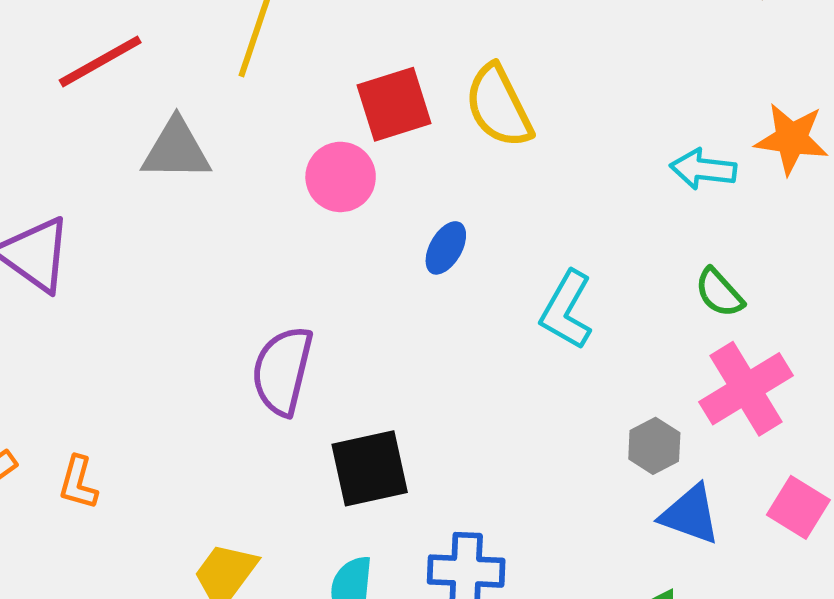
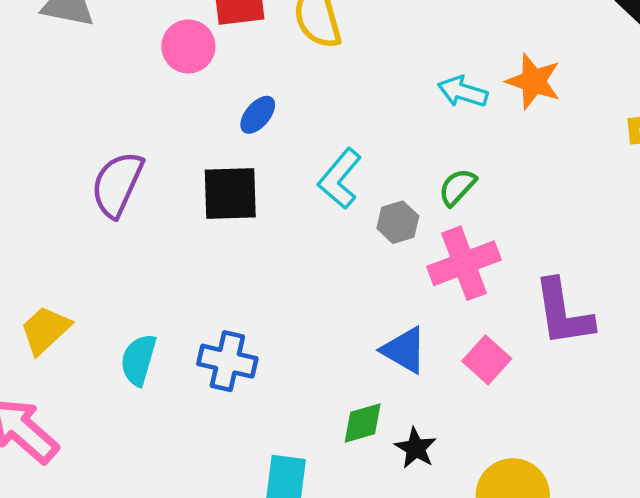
green semicircle: (719, 293) -> (457, 187), turned 75
gray hexagon: (654, 446) -> (398, 222), moved
black square: (370, 468) -> (230, 193), moved

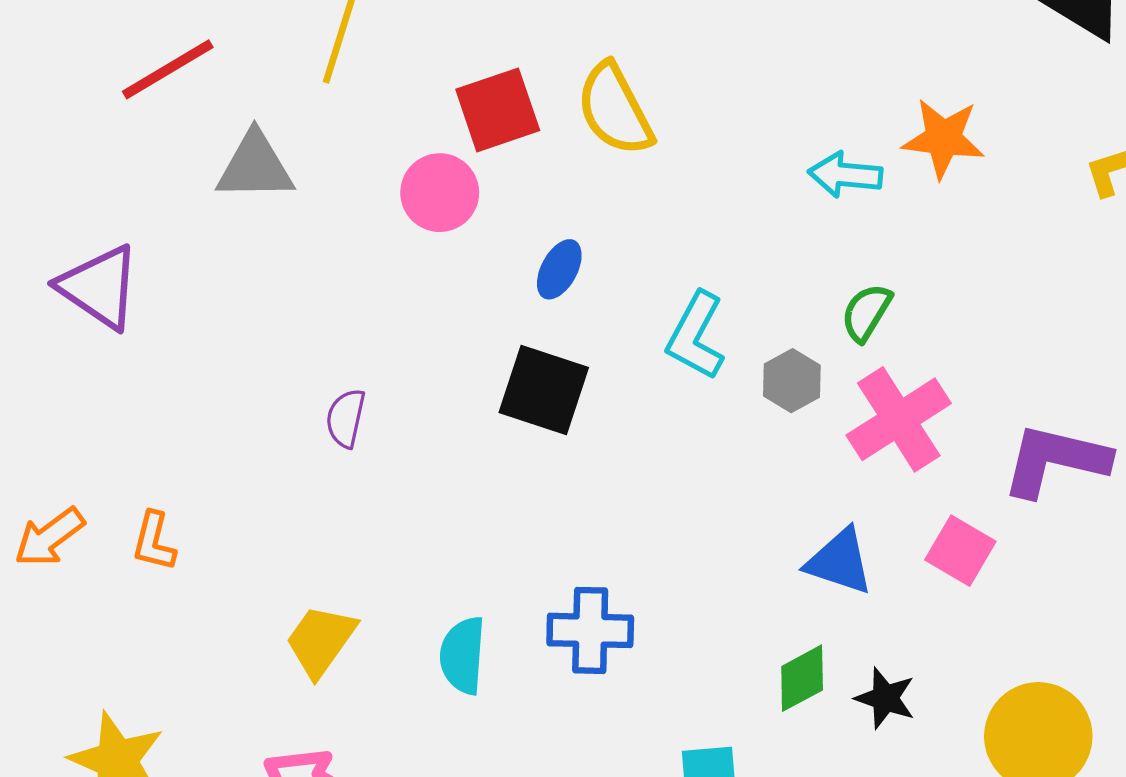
purple semicircle: (117, 184) -> (346, 418), moved, size x0.6
black square: (230, 193) -> (544, 390), turned 32
purple L-shape: (563, 313) -> (1055, 460), turned 124

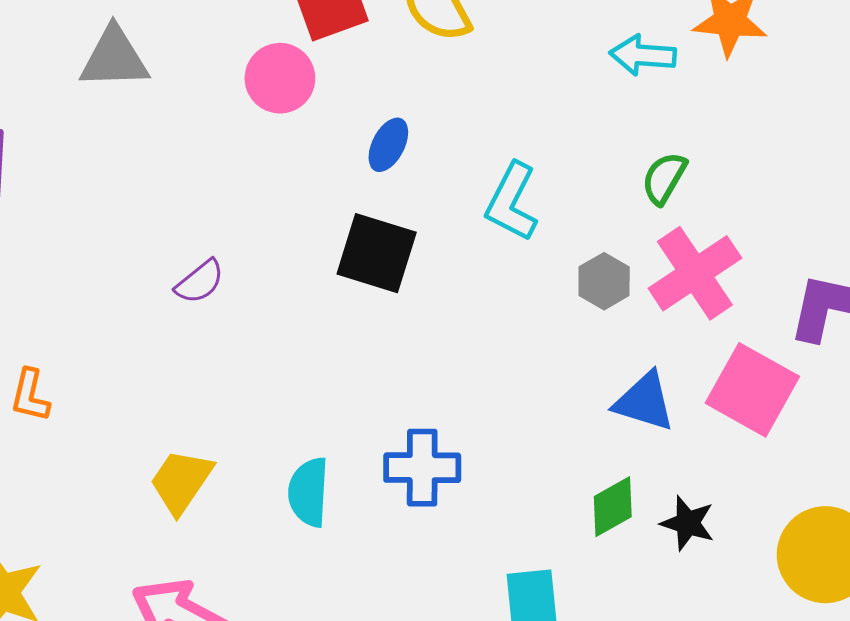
gray hexagon: (792, 381) -> (604, 281), moved
purple semicircle: (346, 418) -> (200, 282), turned -140
pink square: (960, 551) -> (752, 390), size x1.5

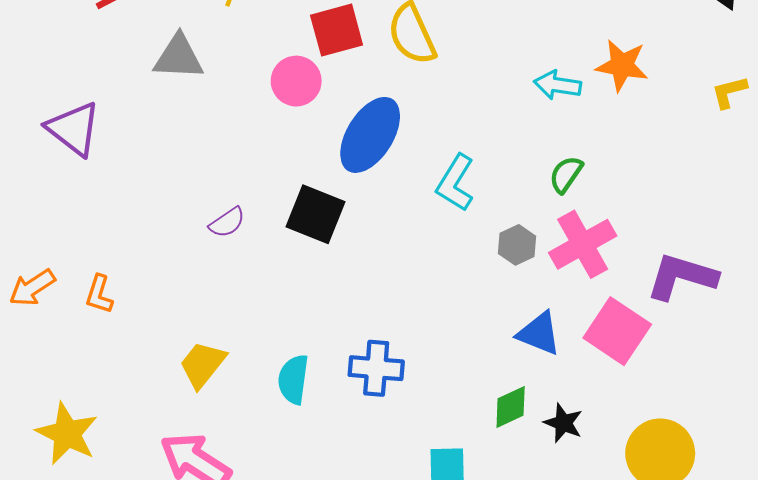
blue ellipse: (388, 145) -> (370, 135), size x2.0
black square: (377, 253) -> (315, 214), moved

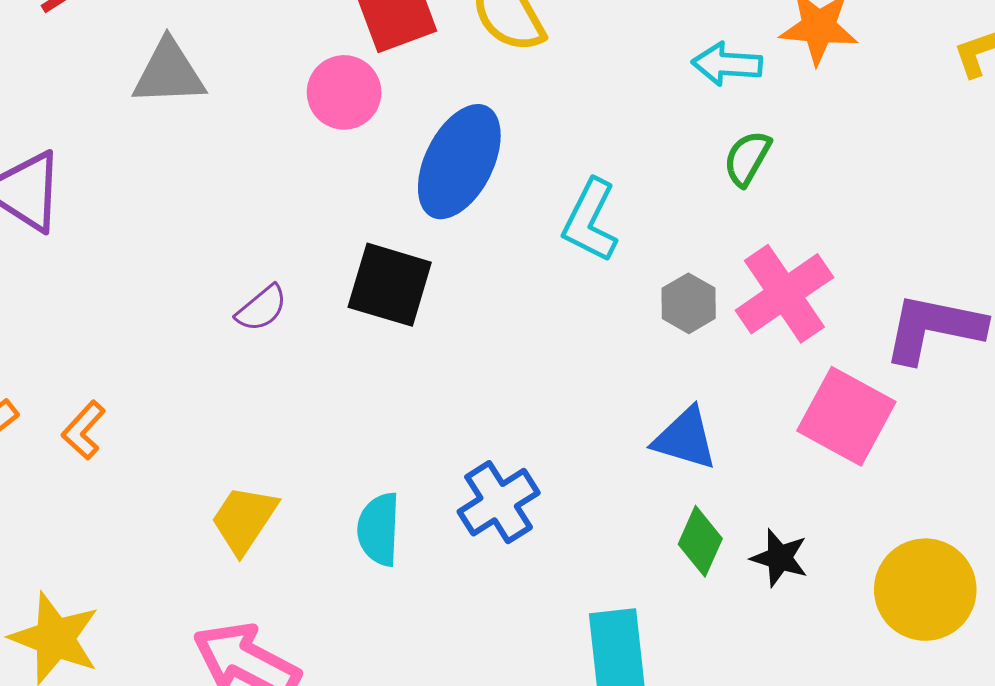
green semicircle: (566, 174) -> (747, 158), moved
orange L-shape: (99, 294) -> (84, 430), turned 30
blue triangle: (539, 333) -> (685, 439), moved
blue cross: (376, 368) -> (499, 502), turned -32
green diamond: (511, 407) -> (700, 541), turned -36

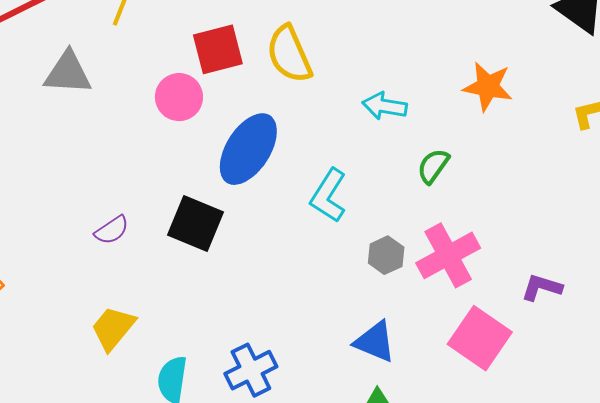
cyan arrow: (727, 64) -> (385, 106), moved
purple L-shape: (934, 328) -> (542, 287), size x0.6
yellow trapezoid: (244, 519) -> (113, 328), moved

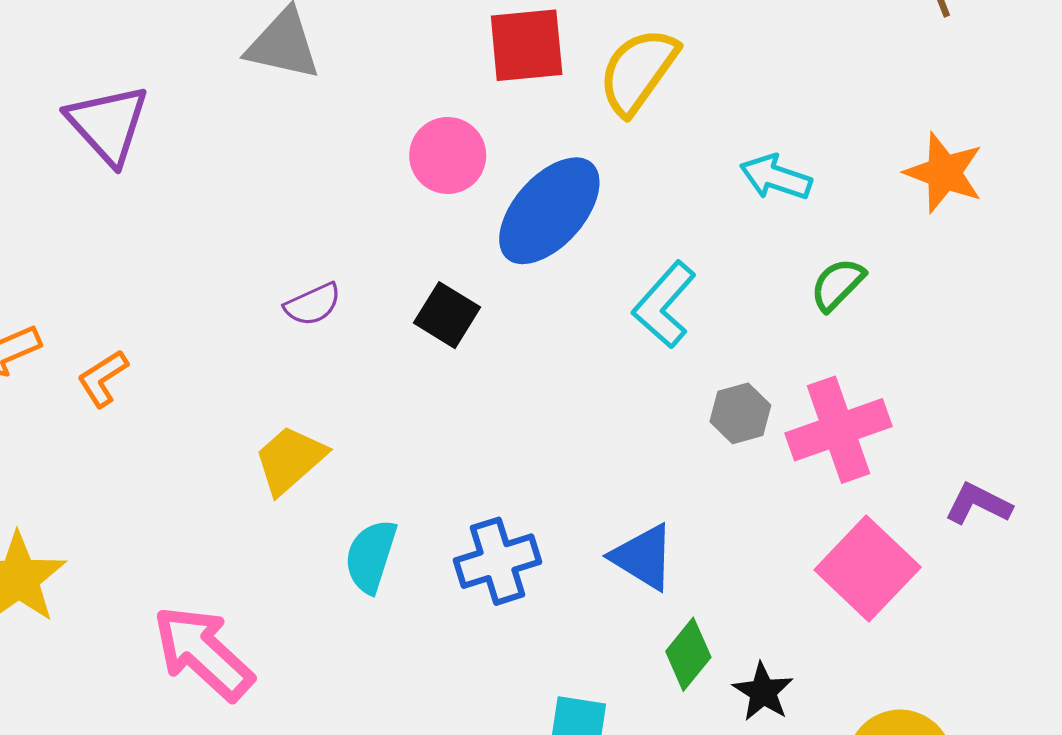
yellow semicircle: (289, 54) -> (638, 71), turned 50
pink circle: (179, 97) -> (448, 155), moved
black square: (196, 223) -> (447, 315), size x0.7
blue triangle: (375, 342) -> (643, 557), moved

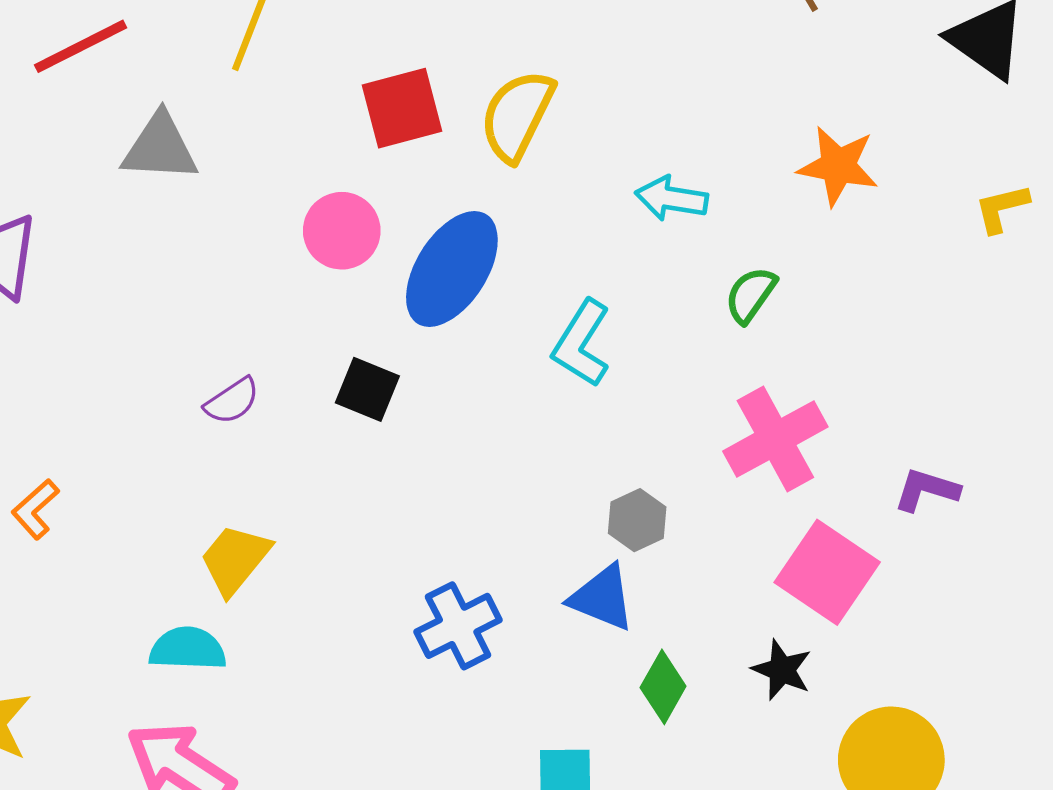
gray hexagon: (740, 413) -> (637, 520), moved
cyan semicircle: (371, 556) -> (188, 649), moved, turned 84
black star: (763, 692) -> (782, 670), moved

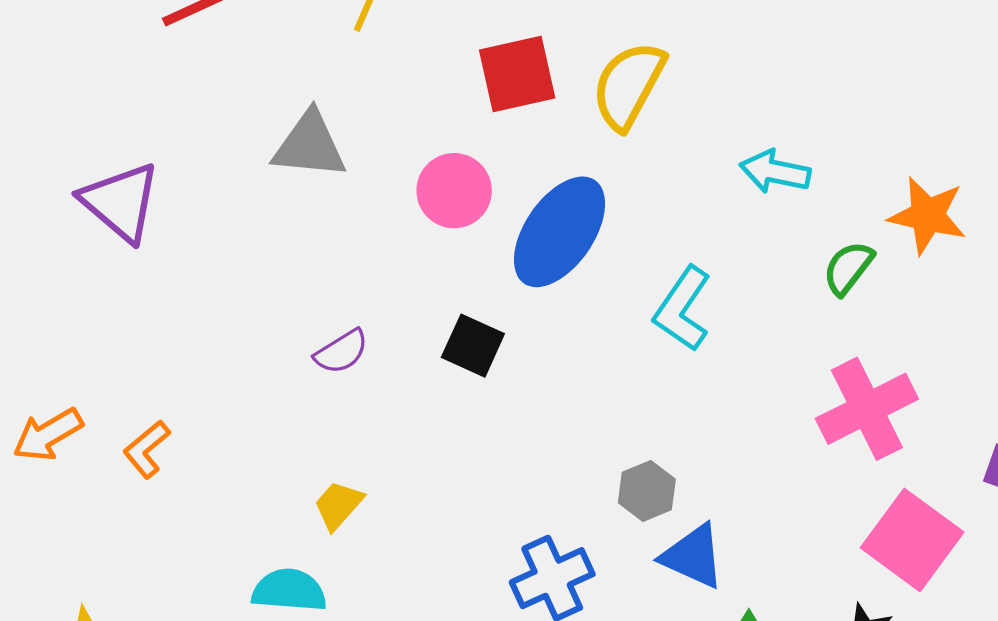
gray triangle: (160, 147) -> (310, 145), moved
orange star: (838, 166) -> (928, 215), moved
gray hexagon: (637, 520) -> (647, 491), moved
yellow trapezoid: (235, 559) -> (338, 505), size x0.7

